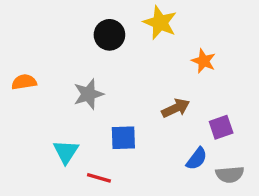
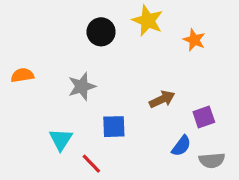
orange star: (204, 61) -> (194, 40), moved
red line: (99, 178) -> (91, 164), turned 30

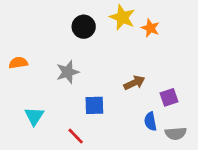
orange star: (194, 40) -> (150, 28), moved
cyan triangle: (61, 139) -> (34, 116), moved
blue semicircle: (181, 146) -> (150, 121), turned 132

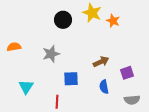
blue semicircle: (150, 121) -> (104, 87), moved
red line: (76, 136) -> (57, 102), turned 48

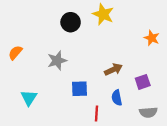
orange star: (113, 21) -> (152, 38), moved
orange semicircle: (14, 47) -> (15, 53), turned -40
red line: (57, 102) -> (96, 113), moved

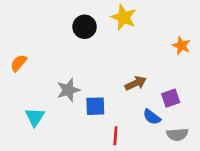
gray star: (57, 61) -> (68, 90), moved
blue semicircle: (117, 98) -> (152, 117), moved, turned -42

